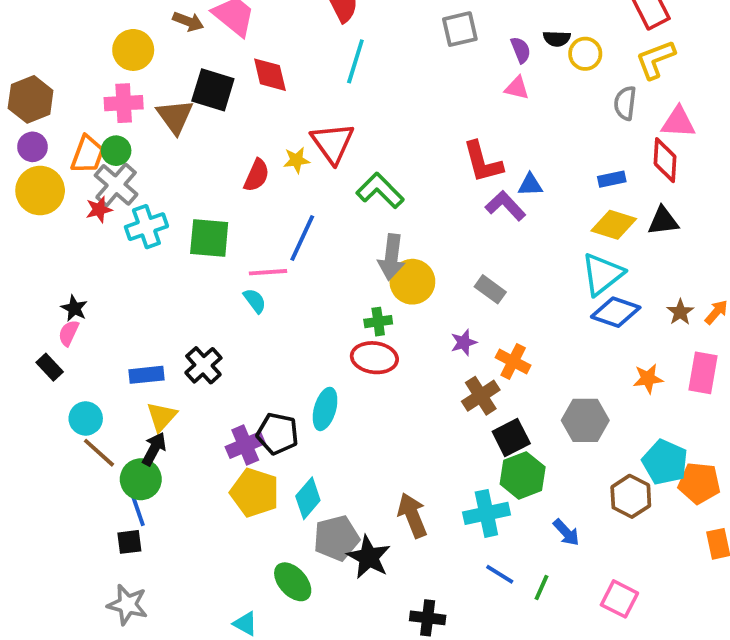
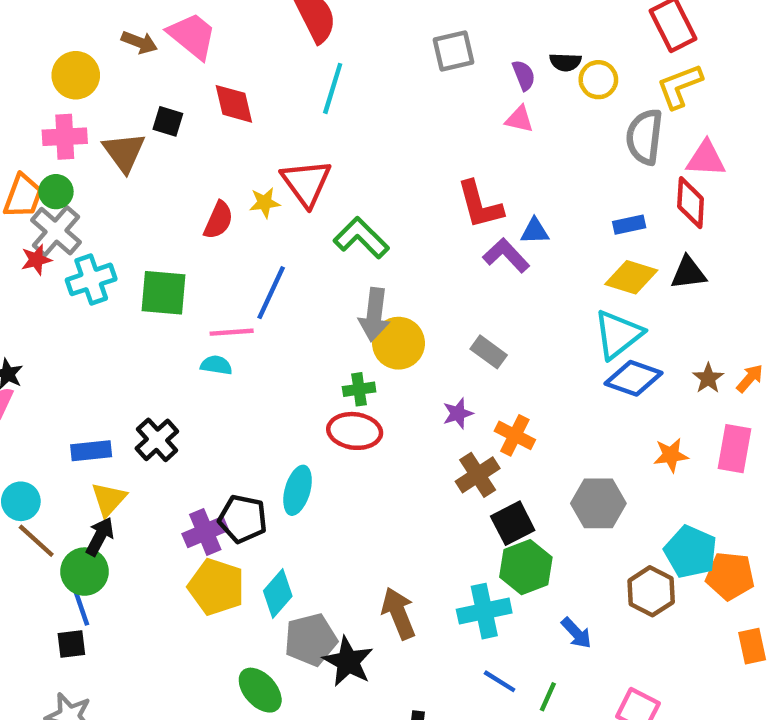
black square: (213, 90) -> (168, 121), size x0.6
gray semicircle: (625, 103) -> (644, 137), size x1.4
cyan semicircle: (255, 301) -> (216, 365), turned -44

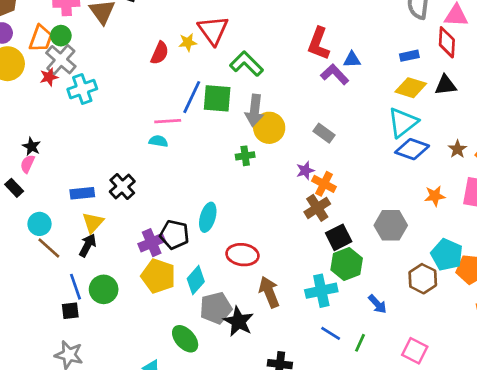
red L-shape: (480, 205) -> (319, 44), turned 36
green square: (164, 293) -> (217, 98), moved
red ellipse: (355, 431) -> (242, 255), moved
orange cross: (515, 435) -> (324, 184), moved
green circle: (85, 572) -> (104, 289), moved

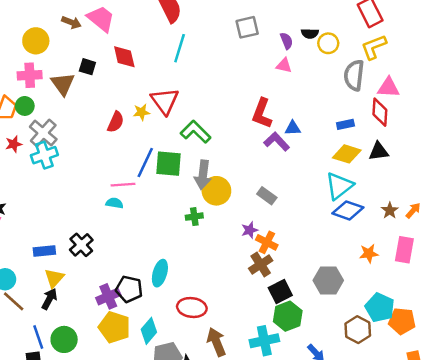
gray cross: (61, 60) -> (43, 133), moved

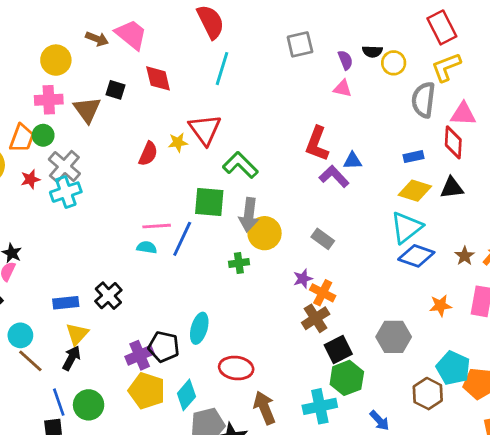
blue line: (145, 163) -> (182, 239), moved

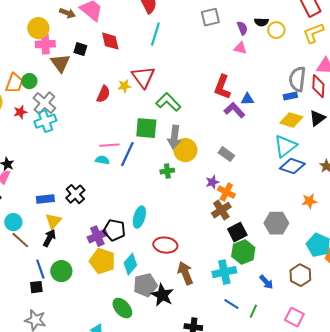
pink cross: (49, 100) -> (45, 44), moved
gray semicircle: (423, 100) -> (297, 79), moved
black triangle: (452, 188) -> (317, 118), turned -30
brown hexagon: (428, 394) -> (300, 275), moved

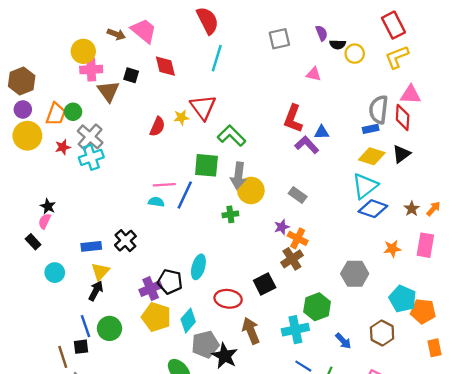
purple semicircle: (242, 28) -> (322, 33), moved
black square: (237, 232) -> (265, 284), moved
brown line: (20, 240) -> (63, 357), moved, turned 30

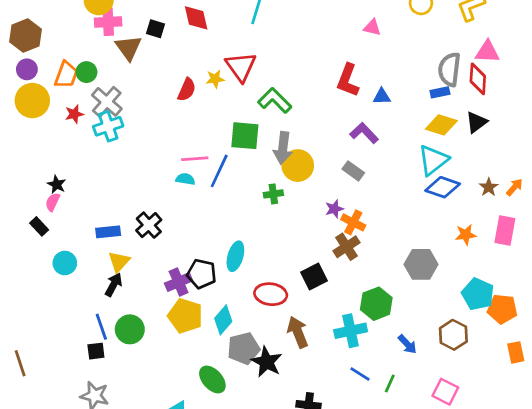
purple L-shape: (307, 145) -> (364, 133), moved
brown line: (63, 357) -> (20, 363), moved

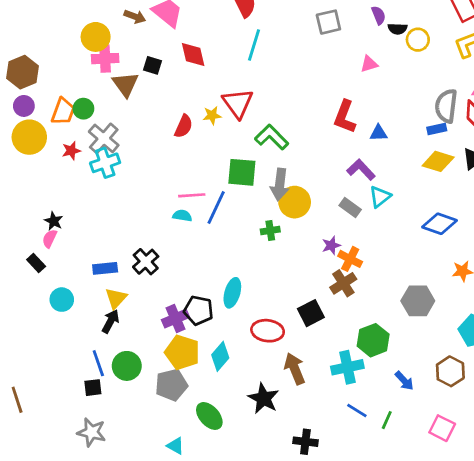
pink triangle: (372, 27) -> (369, 64), turned -30
cyan triangle: (433, 160) -> (380, 197), moved, size x0.7
gray pentagon: (244, 348) -> (171, 385), moved

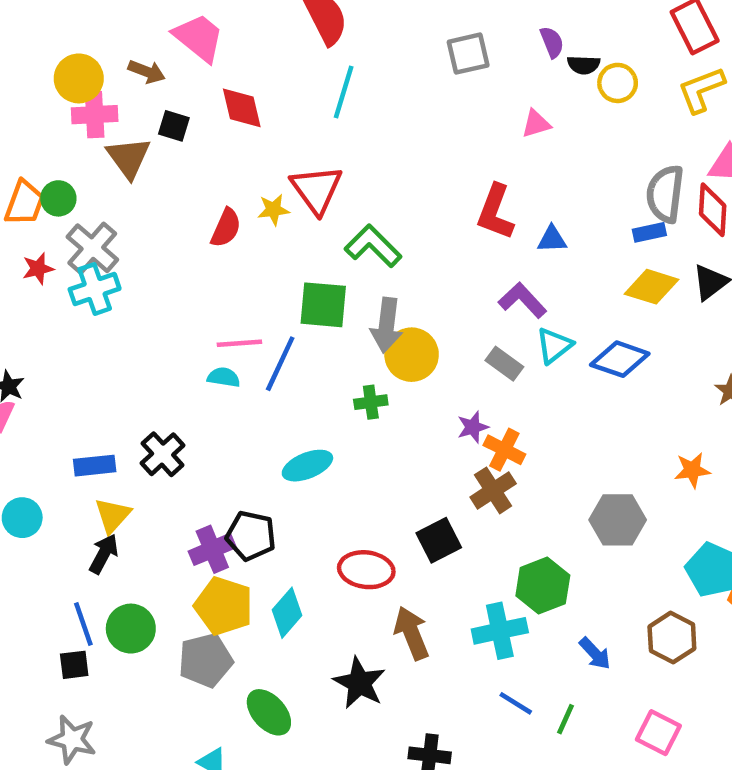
brown arrow: (135, 17) -> (147, 72), moved
blue diamond: (439, 224) -> (620, 359), moved
cyan ellipse: (232, 293) -> (307, 466), moved, turned 52

